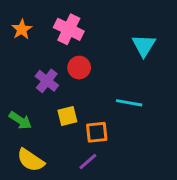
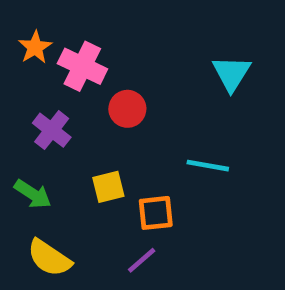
pink cross: (69, 29) -> (82, 66), moved
purple cross: (47, 81) -> (52, 130), moved

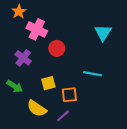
orange star: (35, 47) -> (19, 12), moved
yellow semicircle: (49, 258) -> (37, 108), moved

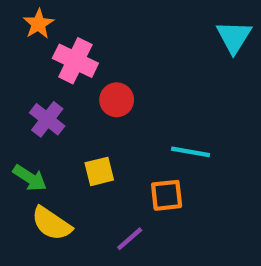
cyan triangle: (103, 33) -> (234, 37), moved
orange square: (69, 95) -> (167, 195), moved
yellow semicircle: (37, 108) -> (52, 224), moved

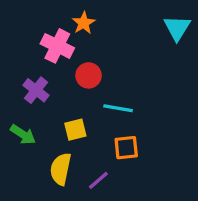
orange star: (38, 24) -> (84, 23), moved
cyan line: (190, 152) -> (118, 108), moved
yellow semicircle: (52, 224) -> (61, 169), moved, turned 68

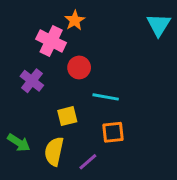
green arrow: (23, 134) -> (19, 143), moved

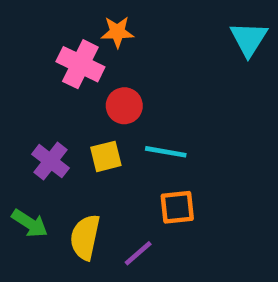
orange star: (75, 20) -> (117, 32), turned 30
purple cross: (32, 81) -> (50, 161), moved
yellow square: (67, 116) -> (106, 156), moved

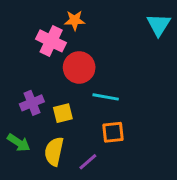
red circle: (124, 106) -> (79, 67), size x1.4
yellow square: (106, 156) -> (63, 113), moved
purple cross: (50, 161) -> (32, 103), turned 30

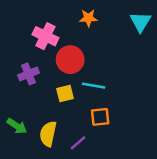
orange star: (75, 20) -> (88, 18), moved
purple cross: (32, 103) -> (29, 74), moved
yellow square: (63, 113) -> (65, 93), moved

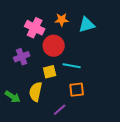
orange star: (88, 18) -> (62, 20), moved
cyan triangle: (140, 22) -> (87, 25), moved, turned 42
yellow semicircle: (48, 134) -> (36, 92), moved

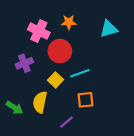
cyan triangle: (87, 25) -> (109, 29), moved
cyan line: (72, 66) -> (80, 73), turned -30
yellow square: (50, 72) -> (55, 80), turned -32

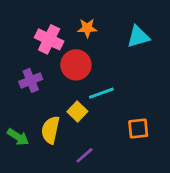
yellow square: (55, 80) -> (77, 112), moved
orange square: (85, 100) -> (138, 129), moved

